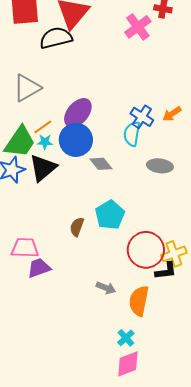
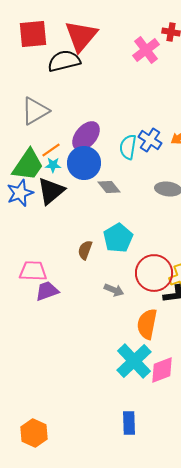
cyan semicircle: (132, 134) -> (128, 147), moved
gray arrow: (106, 288) -> (114, 290), moved
cyan cross: (126, 338) -> (134, 361), size x2.0
pink diamond: (128, 364) -> (162, 370), moved

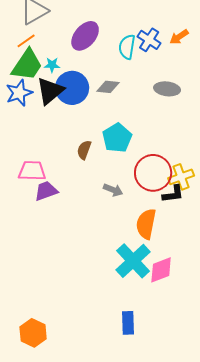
orange line: (51, 150) -> (26, 41), moved
blue circle: (84, 163) -> (72, 88), moved
gray diamond: (109, 187) -> (108, 87), turned -45

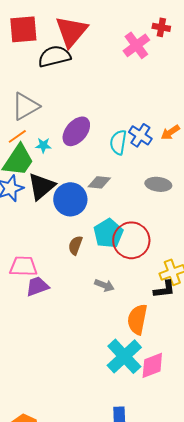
cyan star: (52, 65) -> (43, 145), moved
blue circle: (72, 88) -> (70, 199), moved
red circle: (153, 173) -> (131, 240), moved

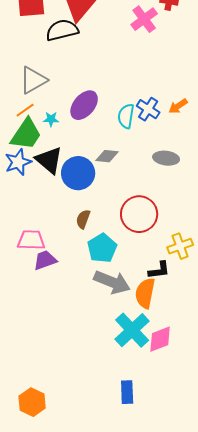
black triangle: (41, 186) -> (49, 160), turned -40
cyan pentagon: (108, 233) -> (102, 248), moved
gray arrow: (104, 285) -> (112, 282), moved, size x1.8
black L-shape: (164, 289) -> (159, 270), moved

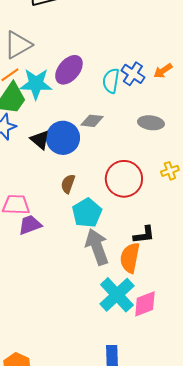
cyan star: (51, 119) -> (36, 84), size x2.0
black triangle: (49, 160) -> (40, 140), moved, size x0.7
yellow cross: (180, 246) -> (170, 171), moved, size x0.7
gray arrow: (112, 282) -> (97, 247), turned -132

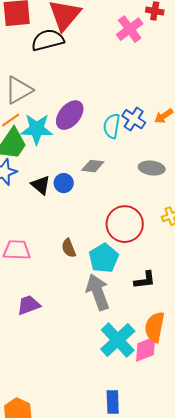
blue circle: (63, 138) -> (64, 183), size x0.6
brown semicircle: (68, 184) -> (69, 248), moved, turned -42
cyan pentagon: (87, 213) -> (104, 258), moved
purple trapezoid: (30, 225) -> (29, 305), moved
orange semicircle: (130, 258) -> (155, 327), moved

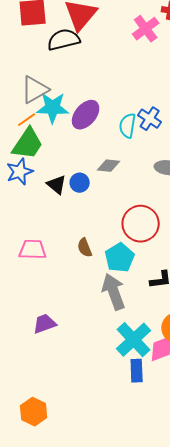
cyan star: (37, 129) -> (53, 108), moved
purple trapezoid: (29, 305) -> (45, 324), moved
blue rectangle: (113, 402) -> (137, 371), moved

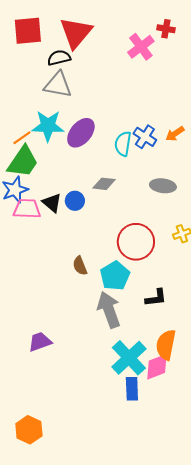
black semicircle: (64, 40) -> (59, 58), size x0.7
gray triangle: (35, 90) -> (58, 85), moved, turned 40
pink trapezoid: (33, 250) -> (27, 209), moved

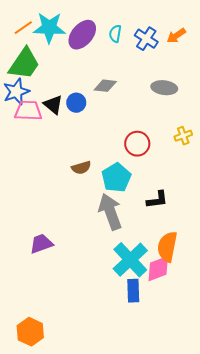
orange line: (22, 138) -> (23, 28), moved
cyan semicircle: (123, 144) -> (115, 34), moved, size x0.7
red circle: (136, 242) -> (137, 144), size x0.7
brown semicircle: (80, 266) -> (81, 168), turned -84

